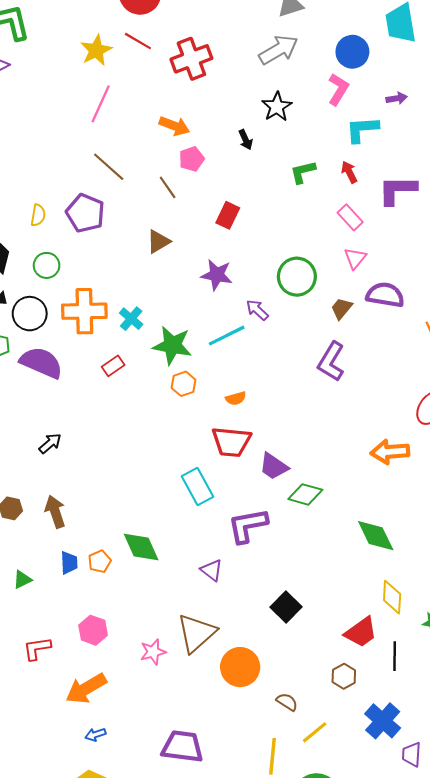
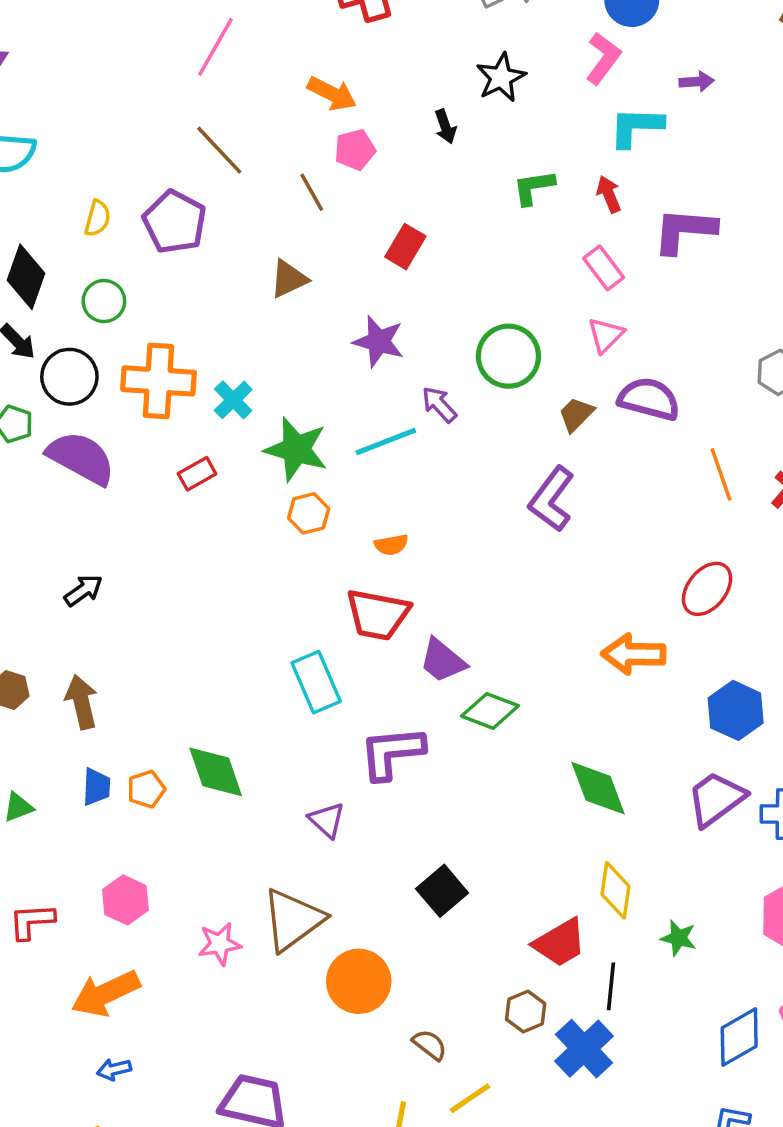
blue cross: (383, 721) -> (584, 1049), moved

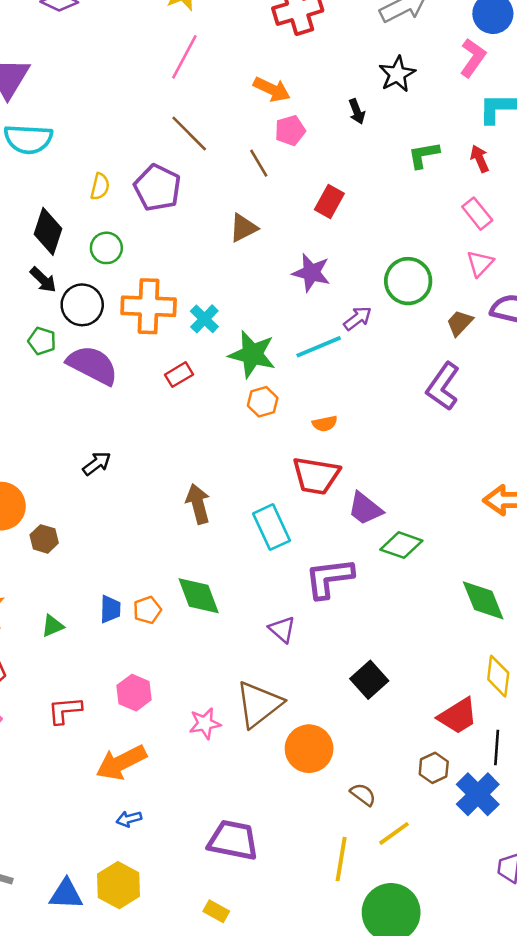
purple arrow: (439, 404) -> (358, 318), turned 96
brown arrow: (82, 702) -> (198, 504), moved

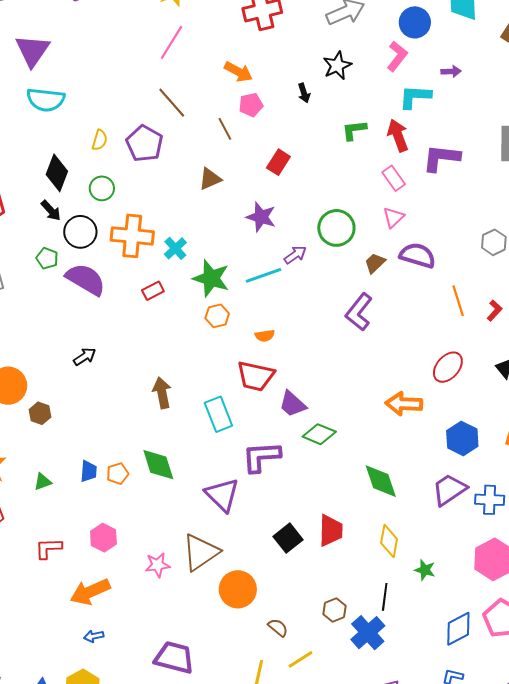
red arrow: (480, 159) -> (398, 135), size x1.5
purple triangle: (282, 629) -> (222, 495), size x1.6
red trapezoid: (458, 716) -> (331, 530), moved, turned -60

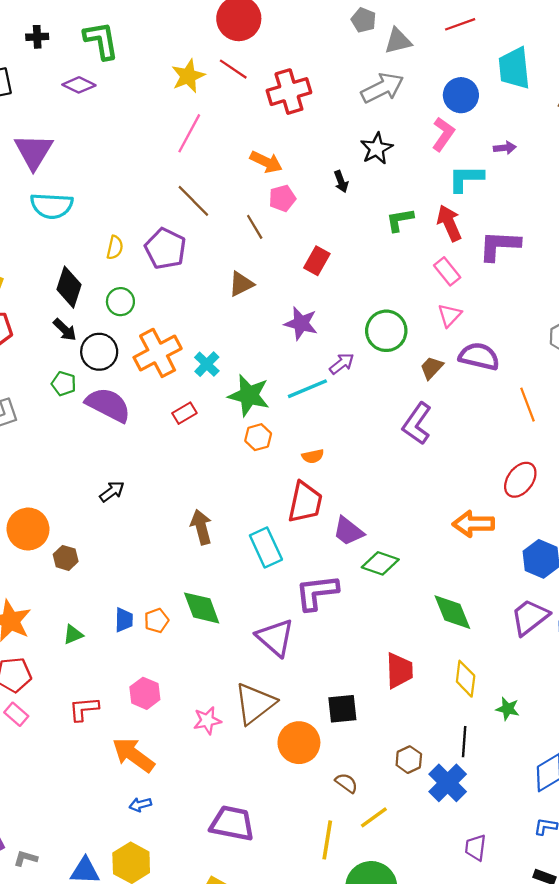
orange cross: (132, 236) -> (158, 353), turned -30
red trapezoid: (256, 376) -> (305, 502), turned -87
black square: (288, 538) -> (342, 709), moved, turned 36
orange arrow: (90, 592) -> (133, 755), turned 63

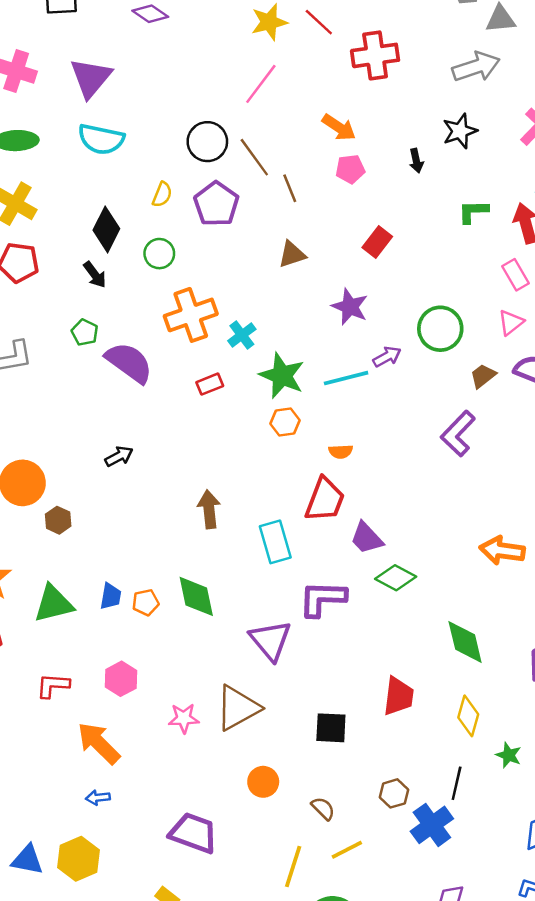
brown line: (255, 227) -> (290, 188), moved
black circle: (99, 352) -> (207, 142), moved
green triangle: (73, 635) -> (53, 604), size x1.8
orange circle: (299, 743) -> (263, 782), moved, size x0.7

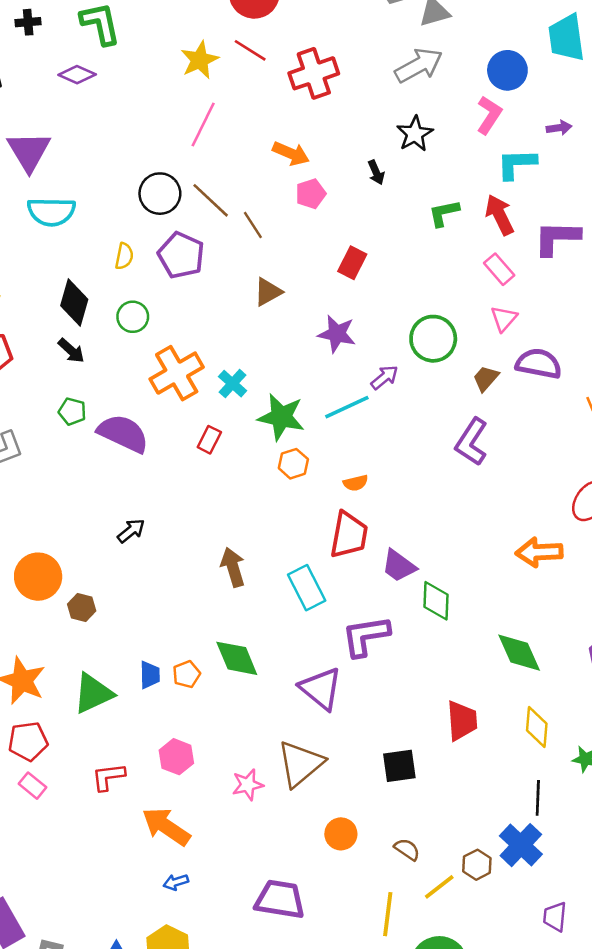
red rectangle: (210, 384) -> (209, 440), turned -30
green diamond: (396, 578) -> (436, 601), turned 75
brown hexagon: (394, 793) -> (477, 865), moved

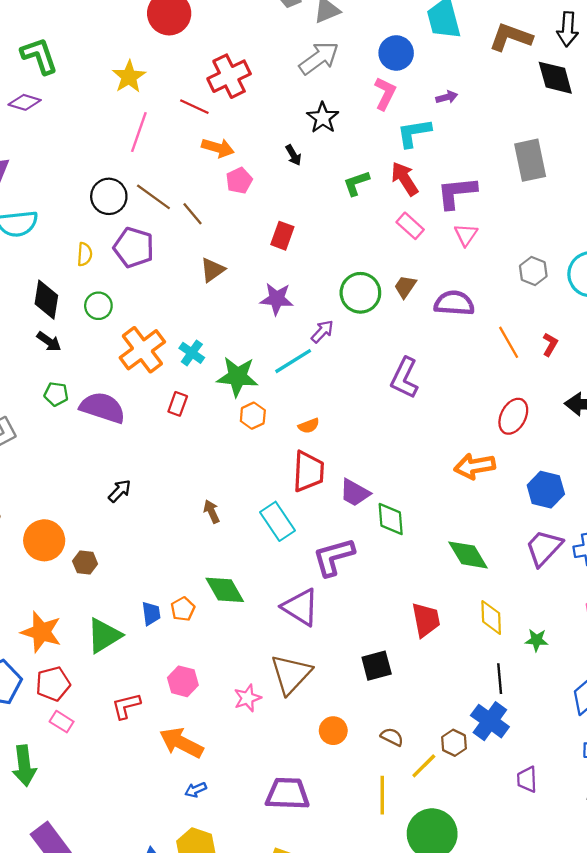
red line: (250, 50) -> (194, 107), moved
pink triangle: (504, 319) -> (466, 235), moved
brown trapezoid: (486, 378) -> (405, 287), moved
brown arrow: (233, 567) -> (212, 512), size x0.7

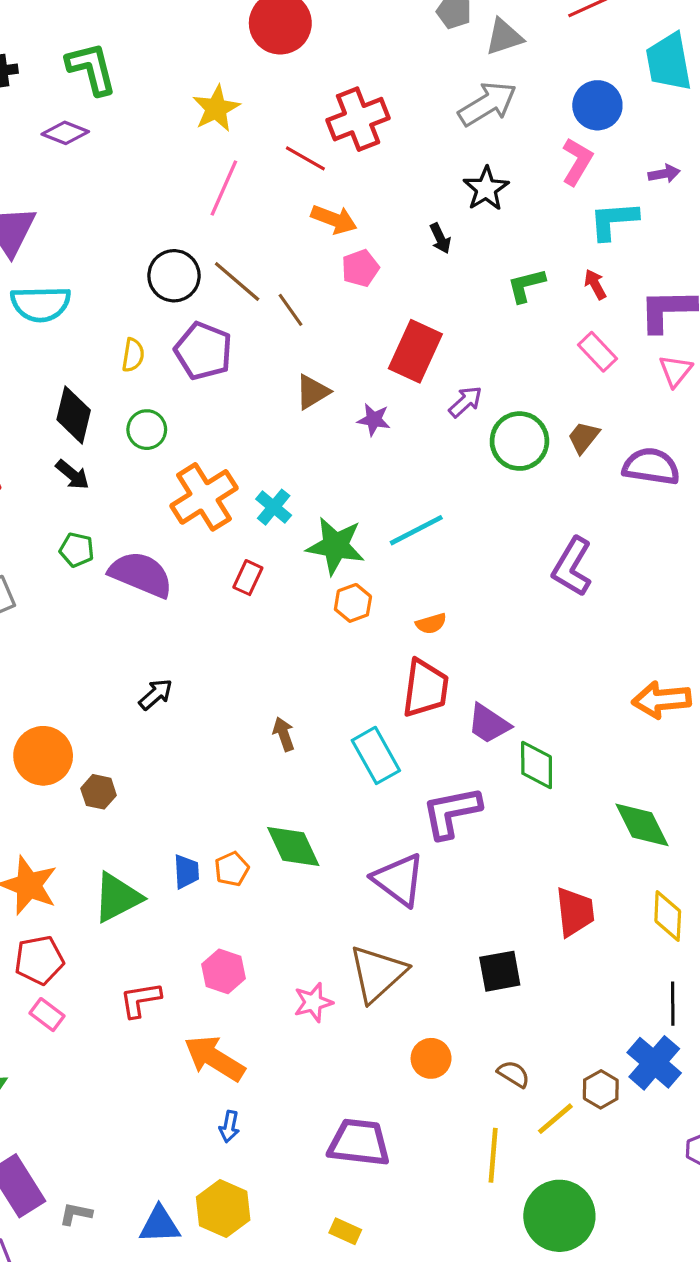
red arrow: (405, 179) -> (595, 284), size x0.6
red rectangle: (282, 236) -> (415, 351), size x1.5
purple star: (277, 299) -> (374, 420), moved, size x0.7
purple arrow: (322, 331) -> (465, 402), moved
blue arrow: (196, 790) -> (229, 1127), turned -60

